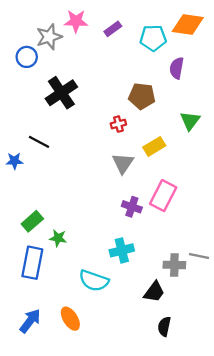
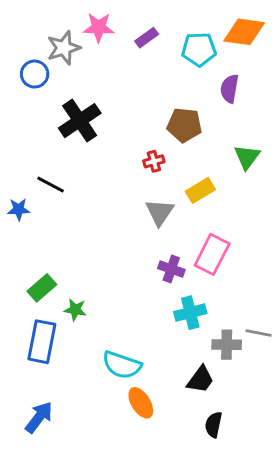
cyan cross: (122, 250) -> (190, 313), moved
orange ellipse: (70, 319) -> (141, 403), moved

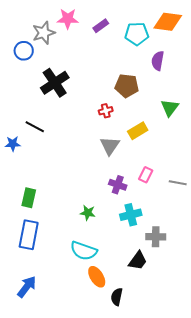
pink rectangle: (212, 254) -> (146, 175), size x0.6
green rectangle: (42, 288) -> (29, 198), turned -36
green star: (75, 310) -> (88, 213), moved
gray line: (259, 333) -> (178, 183), moved
black semicircle: (214, 425) -> (117, 297), moved

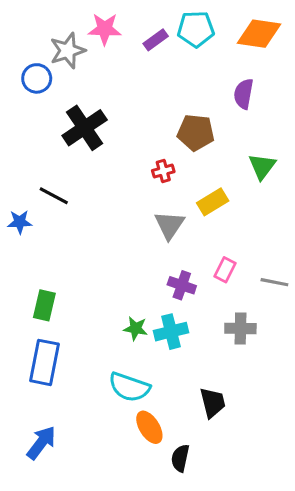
cyan pentagon: (137, 34) -> (196, 29), moved
cyan cross: (131, 215) -> (171, 332), moved
gray cross: (156, 237) -> (240, 328), moved
black trapezoid: (138, 261) -> (213, 403), turned -50

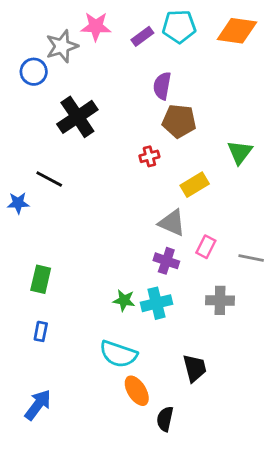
purple semicircle: (244, 94) -> (162, 86), moved
gray triangle: (169, 225) -> (172, 223), moved, turned -40
blue rectangle: (44, 362) -> (41, 331), size x0.5

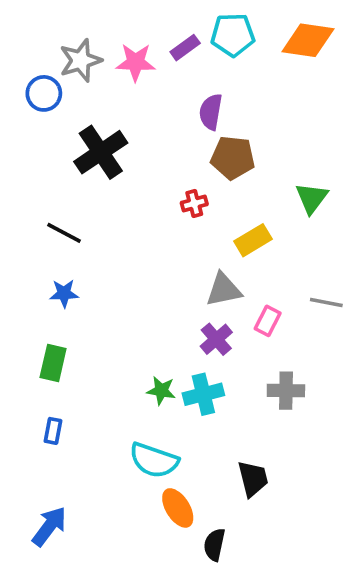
pink star: (96, 27) -> (136, 62), moved
blue star: (18, 203) -> (64, 293), moved
gray triangle: (172, 223) -> (224, 290), turned -36
gray line: (251, 258) -> (326, 303), moved
purple cross: (166, 261) -> (216, 339), turned 30

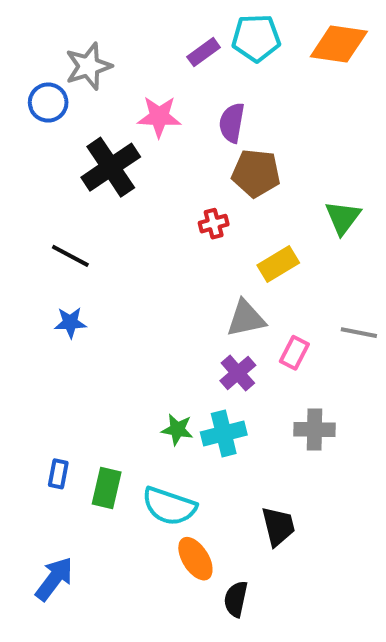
pink star: (136, 62) -> (159, 117), moved
green rectangle: (53, 363) -> (107, 488), moved

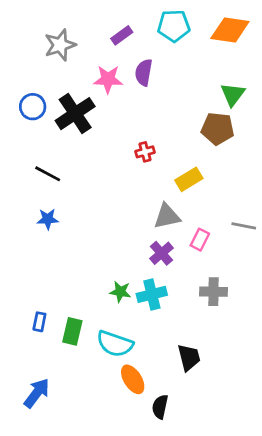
purple rectangle: (204, 52) -> (122, 35), moved
blue circle: (48, 103) -> (33, 107), moved
purple semicircle: (232, 123) -> (144, 72), moved
brown pentagon: (256, 173) -> (218, 129), moved
green triangle: (343, 218) -> (233, 94), moved

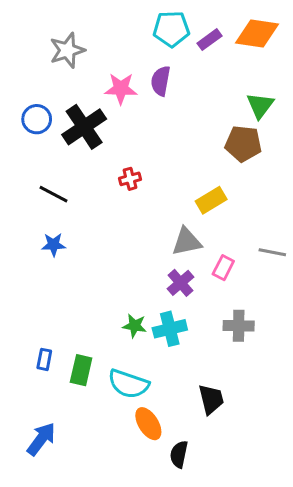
cyan pentagon: (174, 26) -> (171, 29), moved
purple rectangle: (122, 35) -> (210, 40), moved
red cross: (145, 152) -> (130, 179), moved

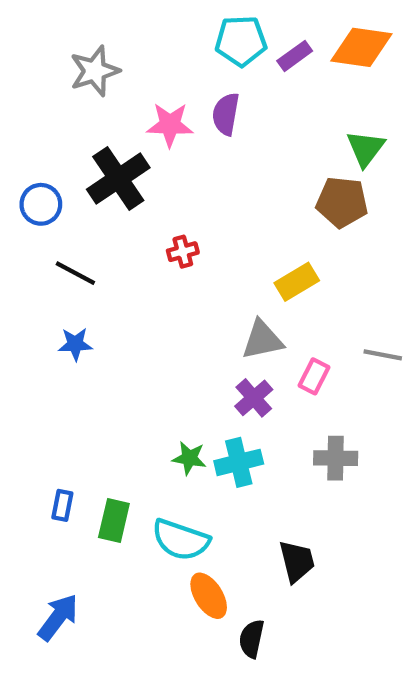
blue circle: (37, 119) -> (41, 204), moved

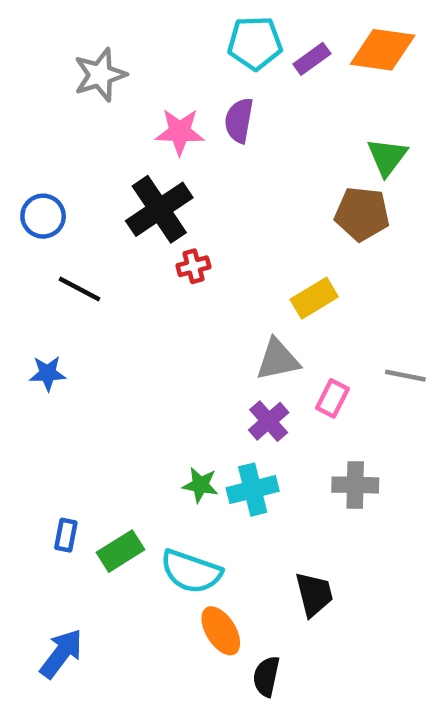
black cross: (118, 179) -> (159, 209), moved
blue star: (75, 344) -> (48, 373), moved
green rectangle: (114, 520) -> (121, 551), turned 45

